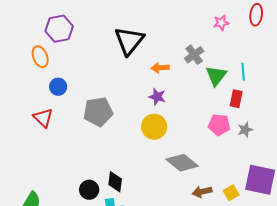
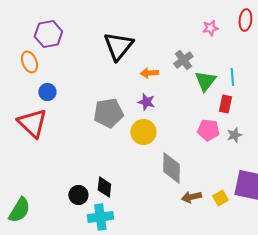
gray pentagon: (98, 112) -> (108, 113), moved
red triangle: (43, 118) -> (32, 123), size x1.5
gray diamond: (182, 163) -> (171, 168), turned 52

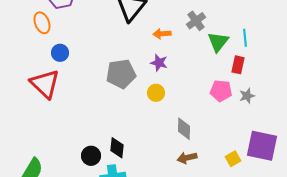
yellow circle: (143, 132) -> (156, 93), size x0.7
gray diamond: (171, 168) -> (184, 129), size x0.7
brown arrow: (191, 197) -> (187, 158), moved

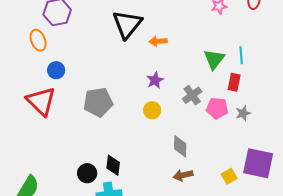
gray cross: (196, 21) -> (192, 95), moved
orange arrow: (162, 34) -> (158, 41), moved
purple star: (159, 63) -> (155, 80), turned 30
gray pentagon: (121, 74) -> (98, 102), moved

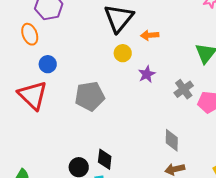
yellow circle: (152, 110) -> (123, 53), moved

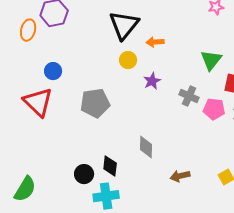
orange ellipse: (30, 34) -> (28, 30), moved, turned 35
gray cross: (184, 89) -> (189, 96), turned -30
gray diamond: (172, 140) -> (146, 147), moved

